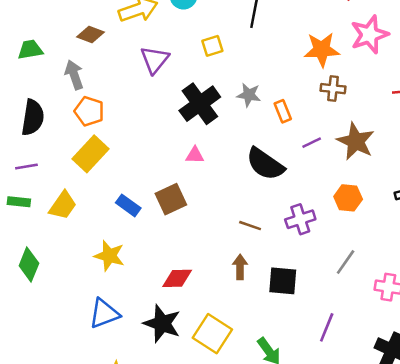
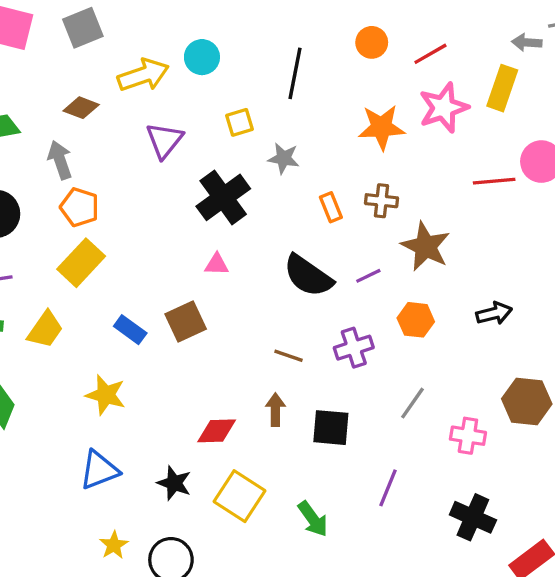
brown cross: (333, 89) -> (381, 201), moved
gray star: (249, 95) -> (284, 158), moved
purple line: (312, 143) -> (368, 276), moved
red diamond: (177, 278) -> (217, 431), moved
black star: (162, 324) -> (174, 483), size x0.7

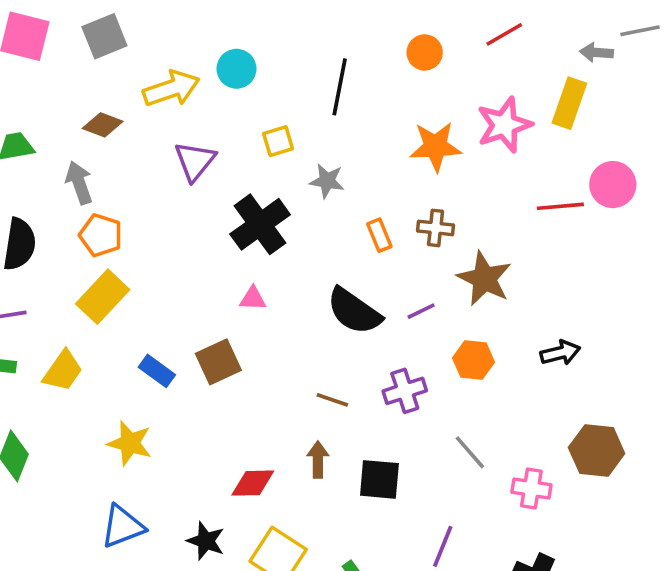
red line: (430, 54) -> (504, 34), moved
gray line: (412, 403) -> (470, 452), turned -76

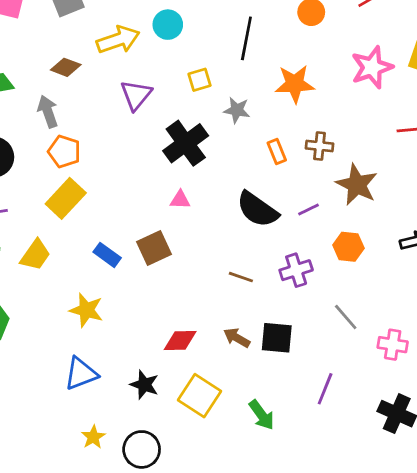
orange star: (436, 147) -> (295, 84), moved
brown arrow: (318, 460) -> (237, 338), moved, turned -60

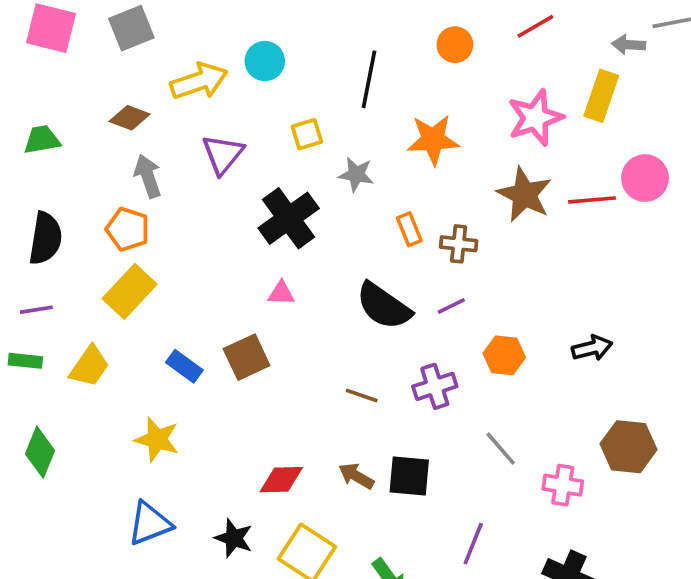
gray arrow: (48, 111) -> (148, 176), moved
brown cross: (320, 146) -> (459, 244), moved
brown star: (357, 185) -> (524, 194), moved

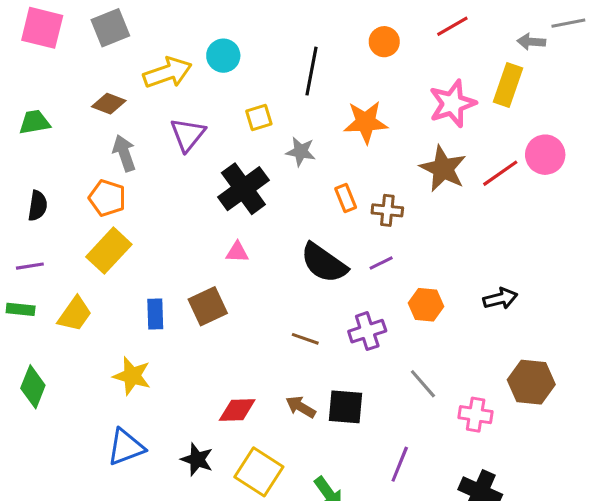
red line: (592, 200) -> (500, 173), turned -30
black semicircle: (45, 238) -> (38, 206), size x0.7
blue rectangle: (184, 366) -> (155, 314), turned 52

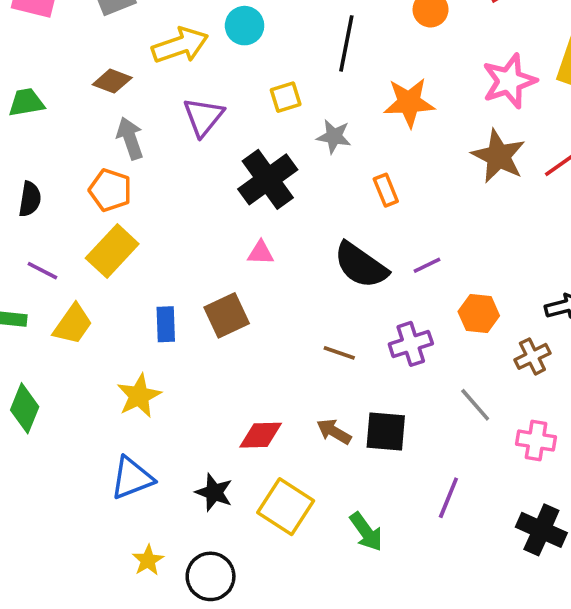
brown cross: (387, 210) -> (532, 356), moved, turned -32
purple line: (30, 266) -> (42, 271), moved, turned 36
yellow star: (132, 376) -> (139, 396), turned 30

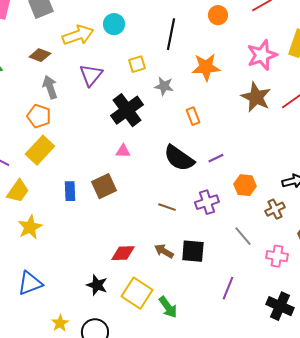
yellow star: (139, 396) -> (30, 227), moved
blue triangle: (132, 478) -> (30, 283), moved
green arrow: (366, 532) -> (168, 307), moved

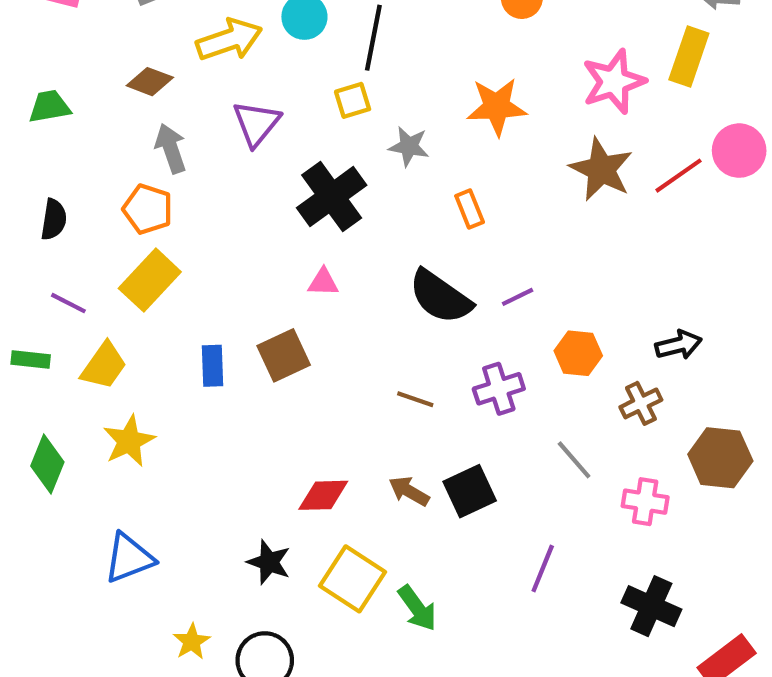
black line: (171, 34) -> (373, 38), moved
black square: (193, 251) -> (470, 491), turned -30

